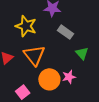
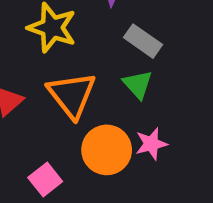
green triangle: (82, 53) -> (138, 84), moved

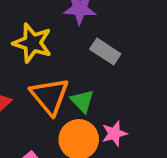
green triangle: (138, 84) -> (82, 101), moved

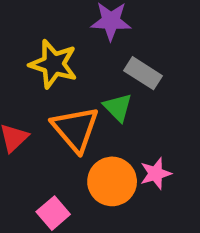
green triangle: (82, 101) -> (118, 107), moved

